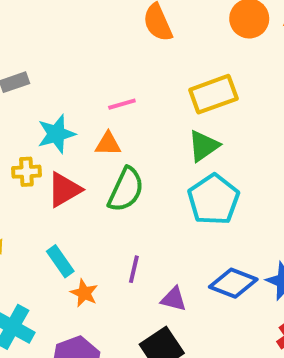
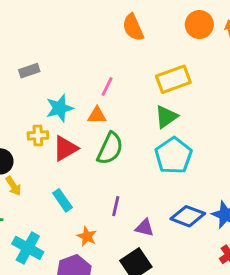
pink line: (122, 104) -> (107, 86), turned -48
orange star: (84, 293) -> (87, 236), moved

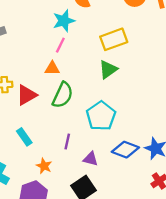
cyan star: (60, 108) -> (64, 21), moved
cyan pentagon: (173, 156) -> (101, 116), moved

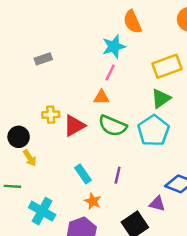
green semicircle: (63, 95) -> (113, 126), turned 88
cyan pentagon: (101, 116) -> (153, 131), moved
cyan rectangle: (24, 137) -> (83, 174), moved
purple triangle: (91, 159) -> (157, 204), moved

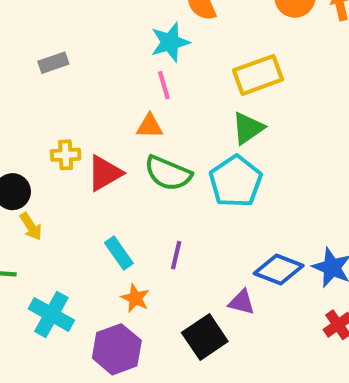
pink line: (110, 73) -> (164, 85), turned -42

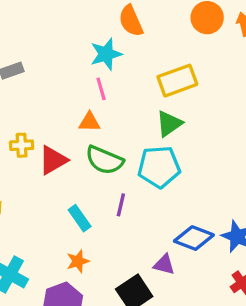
cyan pentagon: (236, 181) -> (159, 167), turned 30
cyan rectangle: (119, 253) -> (80, 218), moved
purple line: (176, 255) -> (121, 205), moved
orange star: (135, 298) -> (78, 261), turned 30

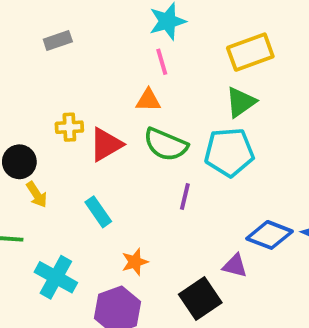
cyan rectangle: (80, 218) -> (98, 212), moved

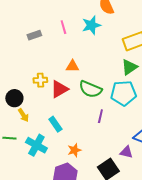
pink line: (162, 62) -> (63, 27), moved
orange triangle: (148, 100) -> (72, 66), moved
cyan cross: (56, 277) -> (36, 145), moved

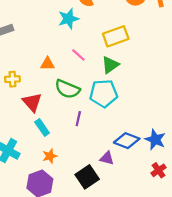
pink line: (63, 27) -> (78, 55), moved, turned -32
red triangle: (59, 89) -> (32, 102), moved, turned -42
cyan rectangle: (55, 124) -> (42, 127), moved

